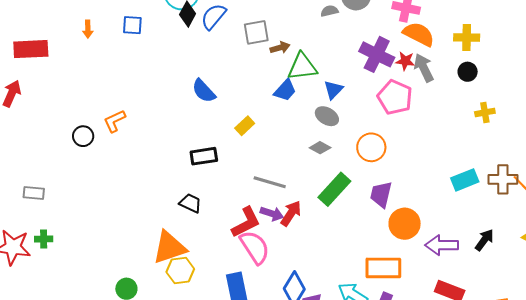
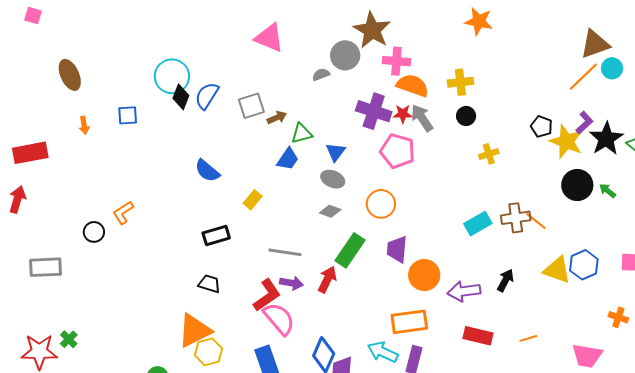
green triangle: (302, 67) -> (302, 133), size x0.7
gray rectangle: (34, 193) -> (45, 267), moved, size x1.5
red arrow: (291, 213) -> (327, 279), moved
green cross: (44, 239) -> (69, 339), turned -36

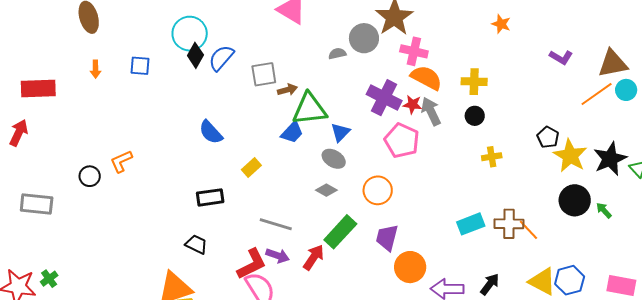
orange star: (479, 21) -> (501, 24), size x0.7
purple L-shape: (584, 123) -> (561, 57), moved, turned 65
green triangle: (302, 133) -> (310, 109), size x1.6

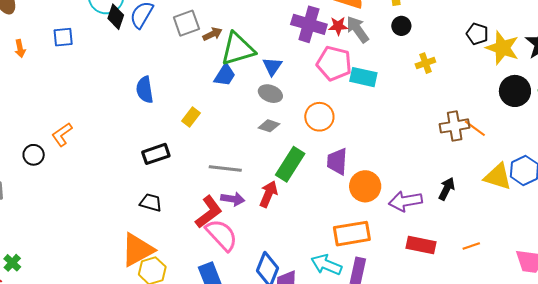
blue semicircle: (211, 132) -> (145, 90), turned 44
cyan rectangle: (471, 224) -> (363, 77), moved, turned 44

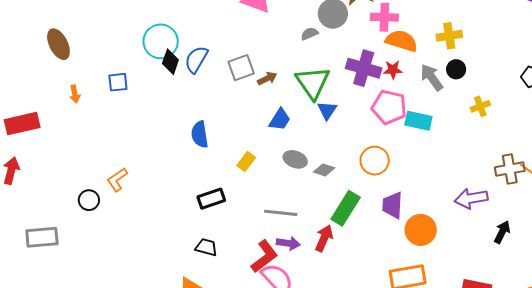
gray arrow: (358, 29) -> (432, 77), moved
green triangle: (238, 49) -> (313, 83), moved, turned -48
gray ellipse: (270, 94) -> (295, 159), moved
purple arrow: (405, 201) -> (471, 198), moved

